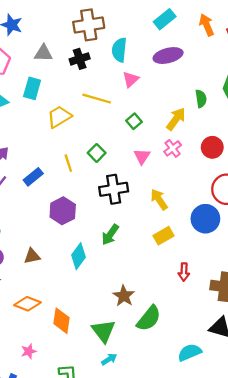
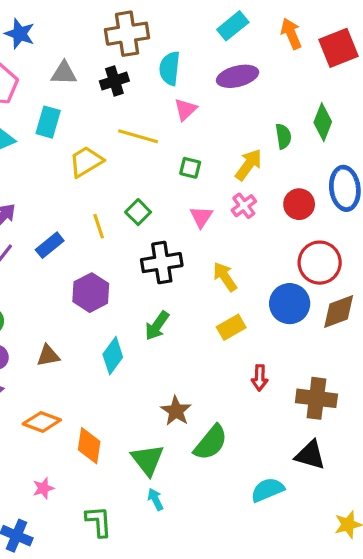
green square: (134, 121) -> (190, 168), turned -35
cyan arrow: (109, 359) -> (155, 499), turned -84

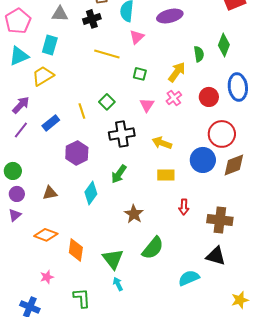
yellow trapezoid: (86, 162) -> (43, 76), moved
yellow arrow: (225, 277) -> (162, 143), turned -36
yellow rectangle: (231, 327) -> (166, 175), turned 30
brown star: (176, 411) -> (134, 214), moved

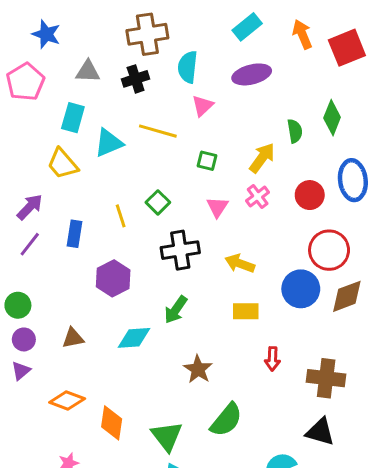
cyan triangle: (19, 56) -> (109, 143), moved
yellow trapezoid: (43, 76) -> (63, 164), turned -100
blue rectangle: (51, 123) -> (74, 234), turned -42
cyan diamond: (91, 193) -> (134, 338), turned 50

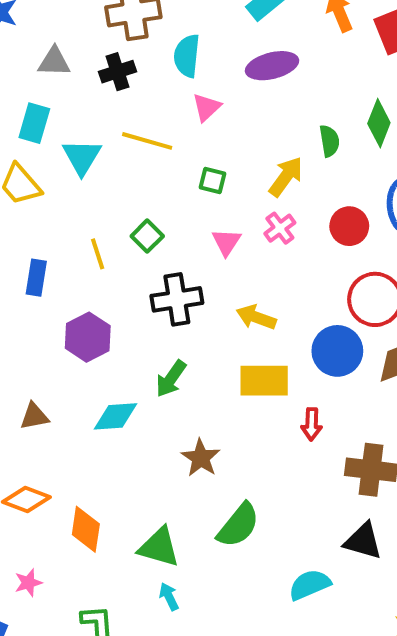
cyan triangle: (109, 143) -> (82, 157), turned -36
yellow rectangle: (246, 311) -> (264, 381), size x1.4
red arrow: (272, 359) -> (312, 424), moved
green triangle: (167, 436) -> (159, 547), turned -36

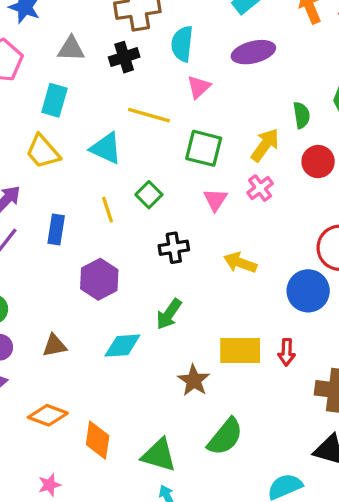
cyan triangle: (82, 157) -> (106, 148), moved, turned -36
green square: (213, 181) -> (204, 148), size x1.6
red circle: (349, 226) -> (318, 162), moved
black cross: (177, 299) -> (174, 248), size x0.7
yellow rectangle: (264, 381) -> (240, 351), moved

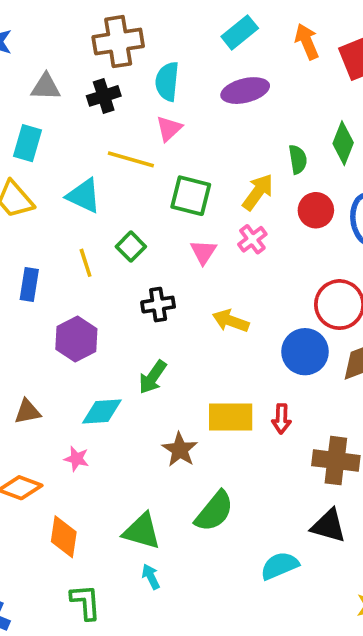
pink triangle: (199, 87) -> (169, 129), moved
orange diamond: (98, 440) -> (64, 537), moved
pink star: (49, 485) -> (76, 459), moved, turned 30

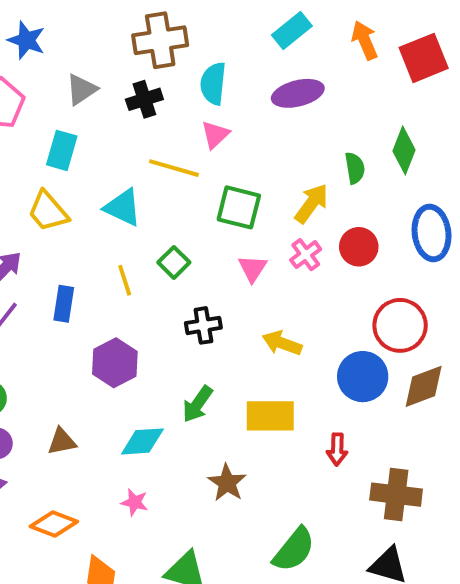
gray triangle: (46, 87) -> (81, 89), turned -36
red circle: (316, 210) -> (359, 247), moved
yellow rectangle: (231, 417) -> (270, 416), moved
pink star: (76, 459) -> (135, 502), moved
green semicircle: (214, 511) -> (294, 550), moved

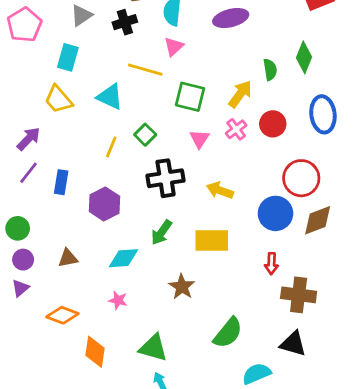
yellow line: (125, 280) -> (111, 147), turned 40
blue rectangle: (64, 304) -> (61, 182), moved
black cross: (203, 325) -> (166, 178), size x1.5
red arrow: (337, 449) -> (271, 264), moved

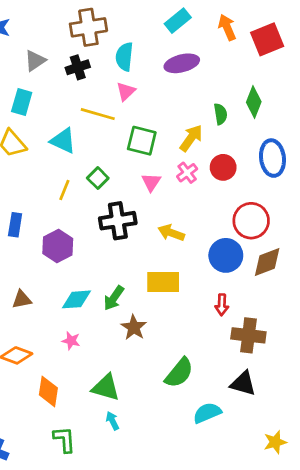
green arrow: (161, 232) -> (114, 298), moved

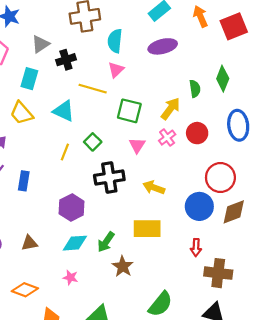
black cross: (78, 67) -> (66, 60), moved
purple hexagon: (58, 246) -> (72, 208), moved

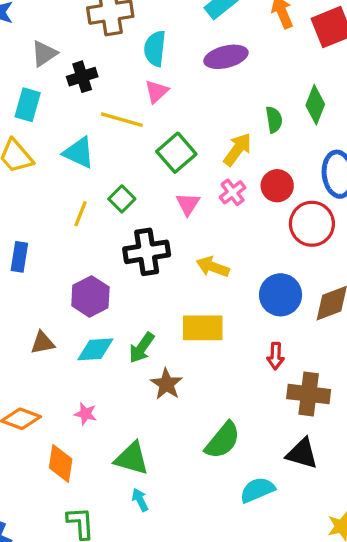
green square: (129, 111) -> (176, 153), turned 35
red circle: (220, 178) -> (312, 224), moved
brown triangle: (29, 243) -> (42, 343), moved
pink star: (70, 278) -> (85, 414), moved

